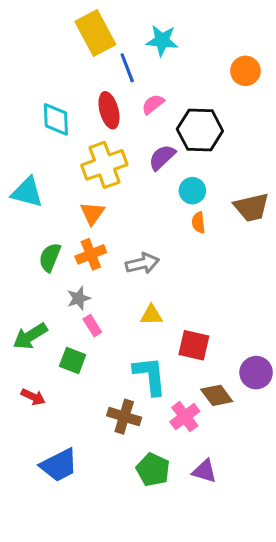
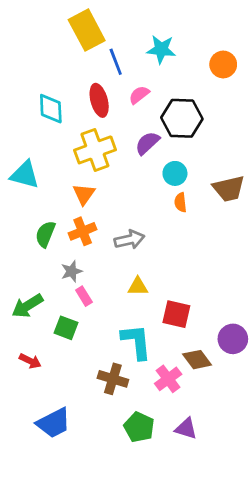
cyan star: (162, 41) -> (161, 49), moved

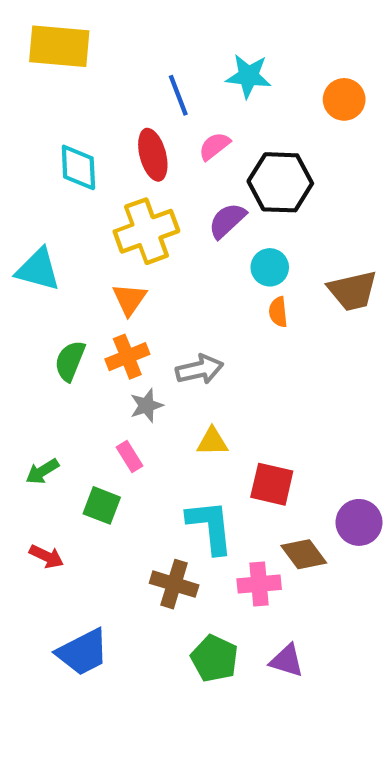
yellow rectangle: (87, 30) -> (59, 46), moved, turned -57
gray star: (72, 271) -> (146, 406), moved
green arrow: (27, 306) -> (42, 471), size x0.7
pink cross: (168, 379) -> (259, 584), turned 32

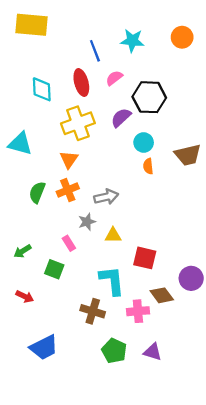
orange circle: (344, 99) -> (182, 37), moved
gray star: (146, 406) -> (87, 222), moved

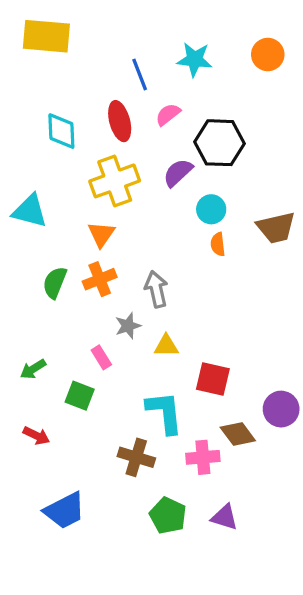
gray arrow: (106, 197) -> (156, 289), turned -90

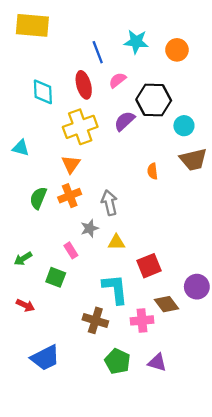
orange circle: (268, 54) -> (177, 50), moved
cyan circle: (211, 209) -> (184, 126), moved
cyan triangle: (30, 211) -> (21, 148), size x0.7
red square: (213, 379) -> (149, 266), turned -35

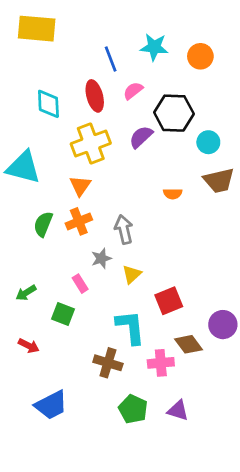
cyan triangle: (21, 148) -> (23, 167), size x1.8
orange semicircle: (152, 171) -> (173, 194), turned -84
yellow triangle: (116, 242) -> (132, 274), turned -42

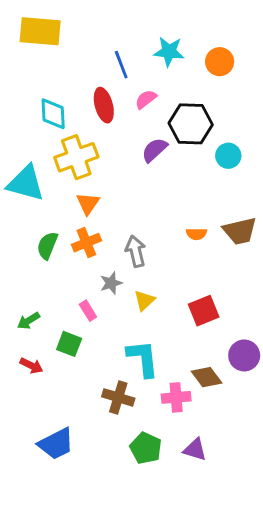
yellow cross: (91, 144) -> (76, 157), moved
brown trapezoid: (219, 181) -> (240, 231), moved
orange semicircle: (173, 194) -> (196, 234), moved
red square: (169, 301) -> (204, 311), moved
red arrow: (29, 346) -> (31, 366), moved

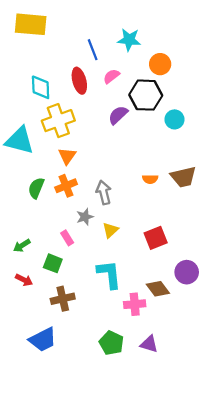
orange circle: (220, 62) -> (160, 64), moved
brown cross: (118, 397) -> (63, 299), moved, turned -30

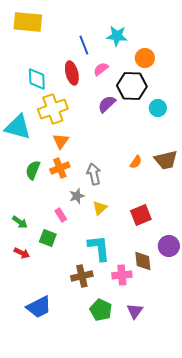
orange semicircle: (150, 179) -> (136, 162), turned -56
green arrow: (22, 246) -> (20, 222), turned -112
brown diamond: (158, 289) -> (143, 261), turned 30
brown cross: (63, 299) -> (82, 276), moved
purple triangle: (149, 344) -> (135, 311), turned 48

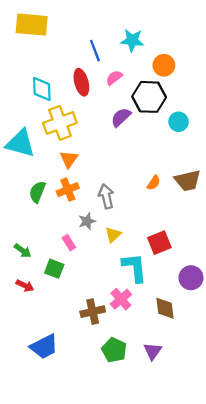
cyan L-shape: (99, 248) -> (134, 268), moved
brown diamond: (143, 261) -> (165, 308), moved
pink cross: (122, 275) -> (121, 299), moved, turned -36

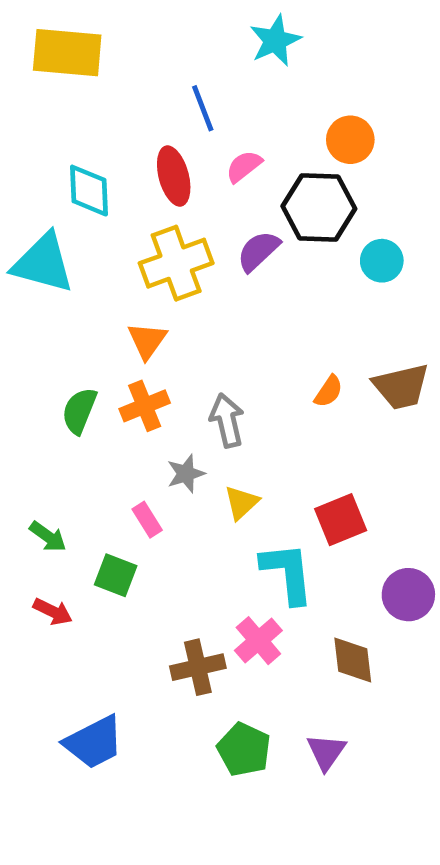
cyan star: (132, 40) -> (275, 41), moved, turned -30
yellow cross: (60, 123) -> (176, 263), moved
cyan triangle: (20, 143) -> (43, 263), moved

